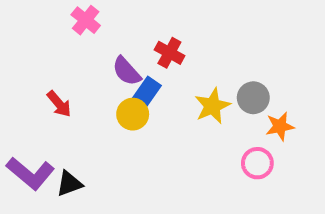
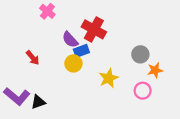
red cross: (169, 53) -> (94, 29), size x1.5
blue rectangle: (147, 92) -> (81, 51), turned 35
yellow star: (212, 106) -> (109, 78), moved

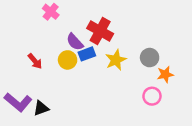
yellow circle: (73, 63) -> (68, 60), moved
yellow star: (109, 78) -> (116, 60), moved

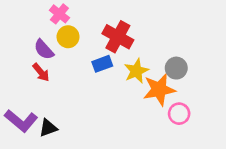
purple semicircle: (75, 42) -> (44, 50), moved
yellow circle: (68, 60) -> (68, 37), moved
orange star: (165, 74) -> (159, 89), moved, size x1.6

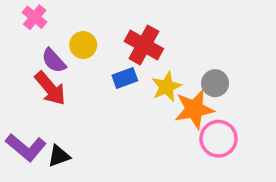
pink cross: (59, 14) -> (35, 17), moved
red arrow: (41, 72) -> (50, 88), size x1.5
pink circle: (179, 114) -> (219, 139), size x1.4

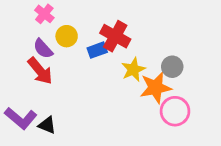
pink cross: (35, 17) -> (44, 14), moved
blue rectangle: (125, 78) -> (97, 50), moved
black triangle: (59, 156) -> (47, 125), turned 42

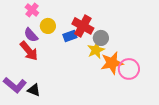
gray circle: (172, 67) -> (101, 38), moved
pink circle: (175, 111) -> (129, 69), moved

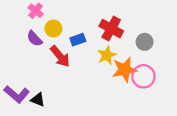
red cross: (83, 26) -> (111, 29), moved
gray circle: (101, 38) -> (145, 42), moved
red arrow: (29, 51) -> (60, 56), moved

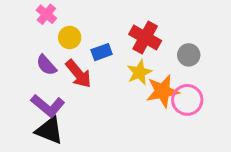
purple semicircle: (34, 39) -> (46, 65), moved
purple L-shape: (17, 94) -> (48, 106), moved
black triangle: (38, 100) -> (49, 130), size x1.5

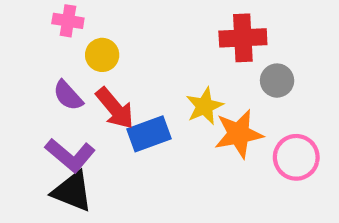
pink cross: (46, 14) -> (68, 21), turned -30
red cross: (145, 37) -> (243, 38), moved, turned -32
blue rectangle: (102, 52) -> (149, 134), moved, size x1.4
pink circle: (187, 100) -> (296, 157), moved

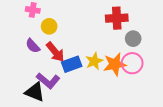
yellow star: (205, 106) -> (94, 61), moved
purple L-shape: (70, 155) -> (48, 81), moved
pink circle: (296, 157) -> (132, 63), moved

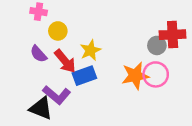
red cross: (117, 18) -> (173, 35), moved
yellow star: (94, 61) -> (90, 50), moved

